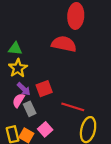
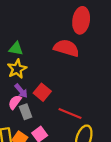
red square: (44, 89) -> (42, 92), turned -35

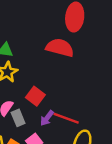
purple arrow: (21, 91) -> (47, 118), moved, turned 80

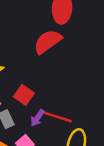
red semicircle: (60, 48) -> (48, 42), turned -48

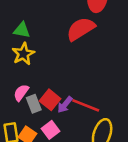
red square: (24, 95) -> (50, 100), moved

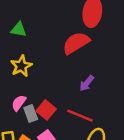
green triangle: (22, 30) -> (19, 30), moved
purple arrow: (65, 105) -> (87, 83), moved

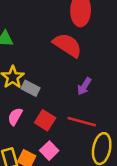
red semicircle: (76, 43) -> (67, 45), turned 72
gray rectangle: (31, 114) -> (31, 88), moved, turned -35

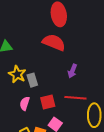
gray rectangle: (31, 88) -> (32, 80), turned 56
red square: (45, 120) -> (48, 102), turned -35

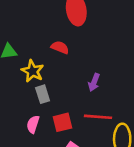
red semicircle: (54, 42) -> (60, 47), moved, size x0.6
yellow star: (17, 74) -> (33, 71), moved

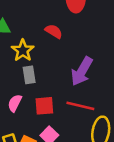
purple arrow: (94, 82) -> (82, 71), size x1.6

